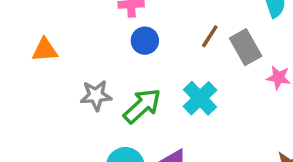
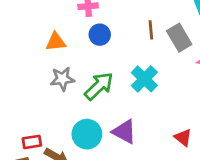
brown line: (210, 36) -> (151, 30), turned -36
orange triangle: (45, 50) -> (56, 42), moved

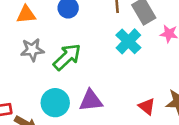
cyan cross: (144, 79) -> (128, 41), moved
purple triangle: (124, 132) -> (91, 101), turned -35

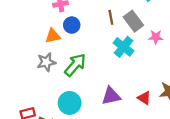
orange triangle: (26, 14) -> (53, 36), moved
purple triangle: (91, 101) -> (111, 96), moved

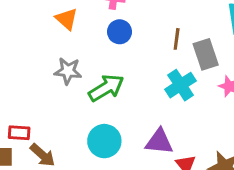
orange triangle: (53, 36) -> (66, 19), moved, turned 35
purple triangle: (111, 96) -> (159, 142), moved
cyan circle: (70, 103) -> (104, 141), moved

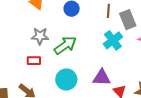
red rectangle: (19, 133) -> (34, 61), moved

